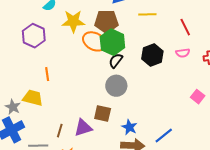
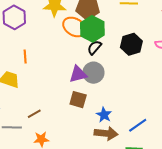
purple triangle: (83, 128) -> (78, 74), moved
brown line: (60, 131) -> (34, 114), turned 40

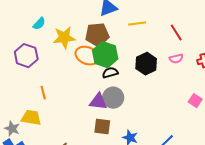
black semicircle: (94, 47) -> (110, 73), turned 42
purple triangle: (78, 74) -> (98, 102), turned 30

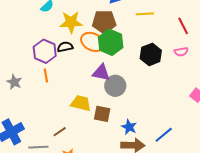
purple hexagon: (26, 56) -> (45, 51), moved
black semicircle: (110, 73) -> (65, 47), moved
purple triangle: (98, 102) -> (101, 73), moved
yellow trapezoid: (31, 118) -> (81, 103), moved
gray star: (12, 129) -> (14, 82), moved

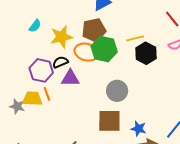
yellow line: (145, 14) -> (135, 38), moved
purple triangle: (101, 73) -> (70, 78), moved
yellow trapezoid: (81, 103) -> (32, 99), moved
brown square: (102, 114) -> (109, 121), size x1.4

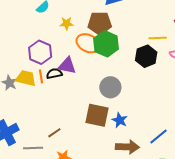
yellow star: (61, 37) -> (67, 23), size x0.6
yellow line: (135, 38) -> (158, 38), moved
black semicircle: (60, 62) -> (54, 74), moved
blue star: (139, 129) -> (120, 120), moved

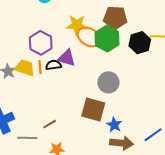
yellow star: (67, 23) -> (77, 25), moved, size x1.5
brown pentagon: (100, 23) -> (115, 18), moved
black hexagon: (146, 56) -> (140, 43), moved
blue star: (120, 120) -> (114, 125), moved

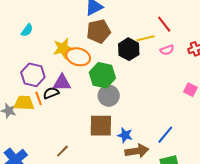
green hexagon: (107, 39) -> (102, 75), moved

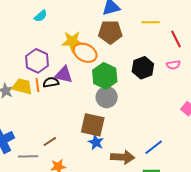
yellow line: (146, 38) -> (151, 22), moved
black hexagon: (129, 49) -> (143, 68), moved
blue star: (125, 135) -> (96, 142), moved

